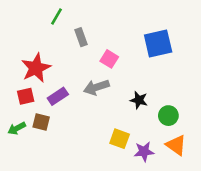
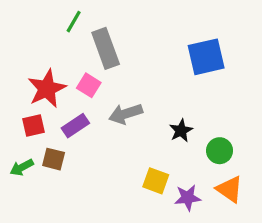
gray rectangle: (81, 37) -> (106, 48), size x1.6
pink square: (109, 59) -> (89, 85), moved
black star: (139, 100) -> (181, 131), turned 30

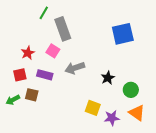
red star: (47, 89) -> (28, 53), size x0.6
purple rectangle: (75, 126) -> (45, 75), turned 49

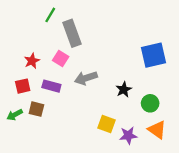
blue square: (123, 34) -> (154, 55), moved

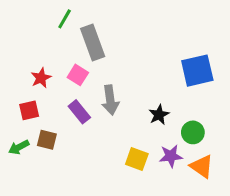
gray arrow: (86, 78) -> (110, 100), turned -80
purple rectangle: (51, 86) -> (79, 112), moved, turned 36
purple star: (128, 135) -> (171, 156), moved

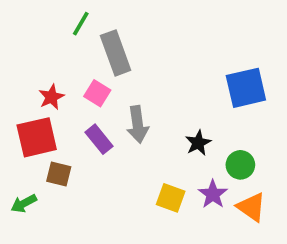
red square: (29, 110) -> (37, 137), size x1.6
green arrow: (19, 147) -> (24, 203), moved
purple star: (171, 156) -> (213, 194), turned -30

